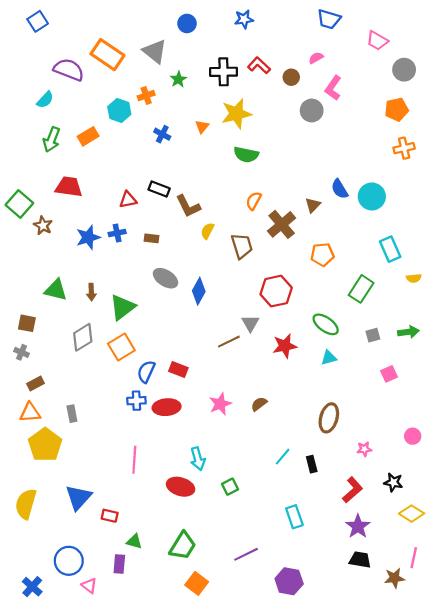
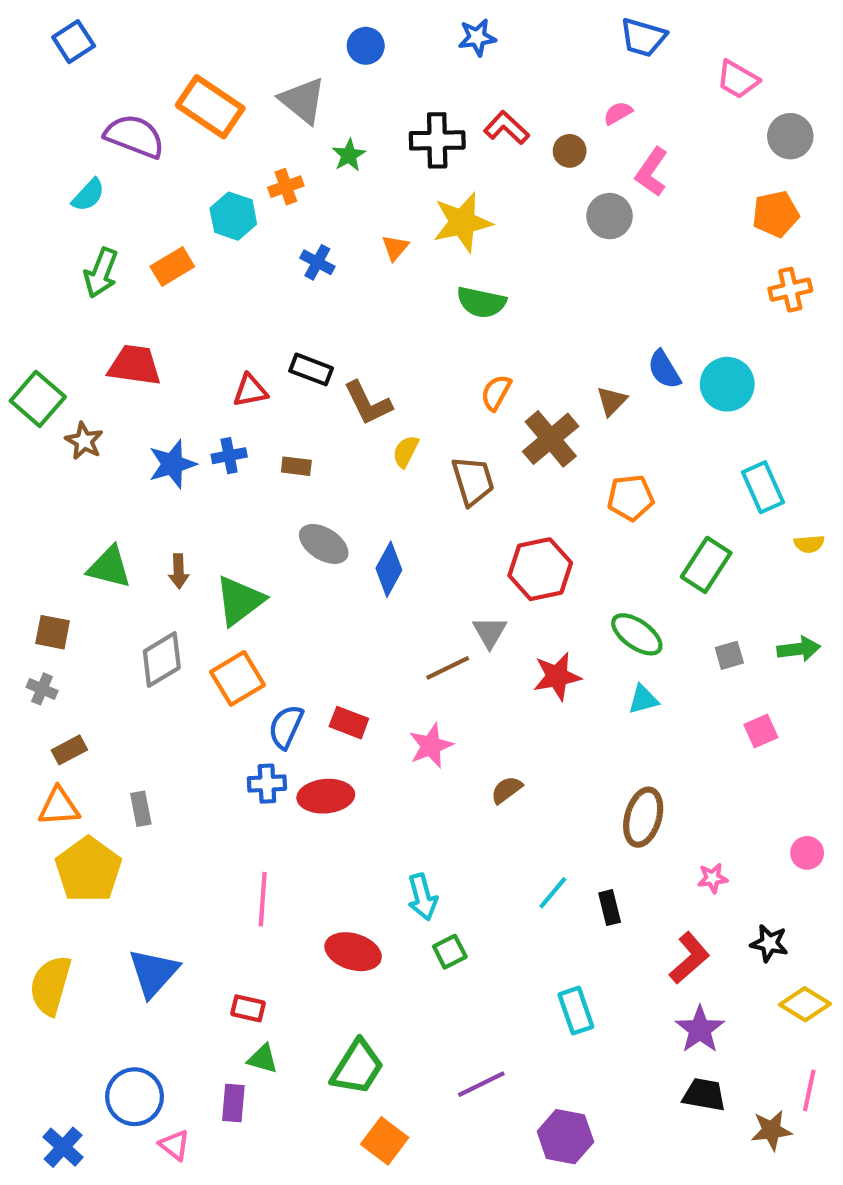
pink star: (220, 404) -> (431, 746), moved
cyan arrow: (198, 459) -> (422, 897), moved
red rectangle: (110, 516) -> (248, 1008), moved

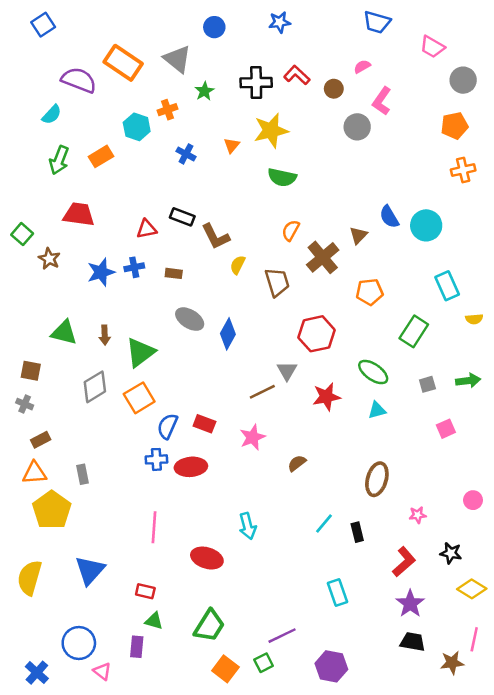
green square: (38, 399) -> (22, 234), size x0.7
green square: (450, 952) -> (264, 663), moved

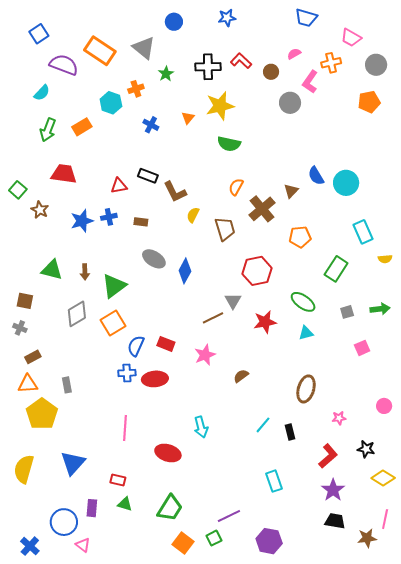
blue square: (43, 25) -> (39, 34), moved
orange cross: (463, 170) -> (331, 63), moved
purple rectangle: (137, 647) -> (92, 508), moved

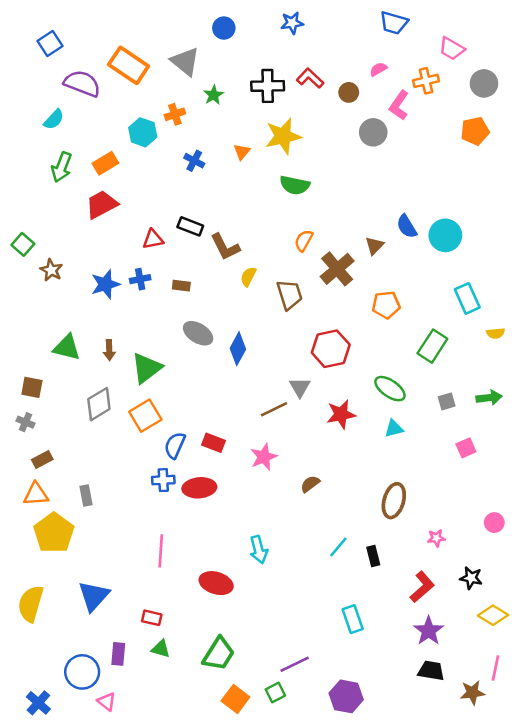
red trapezoid: (64, 174) -> (101, 204), moved, turned -36

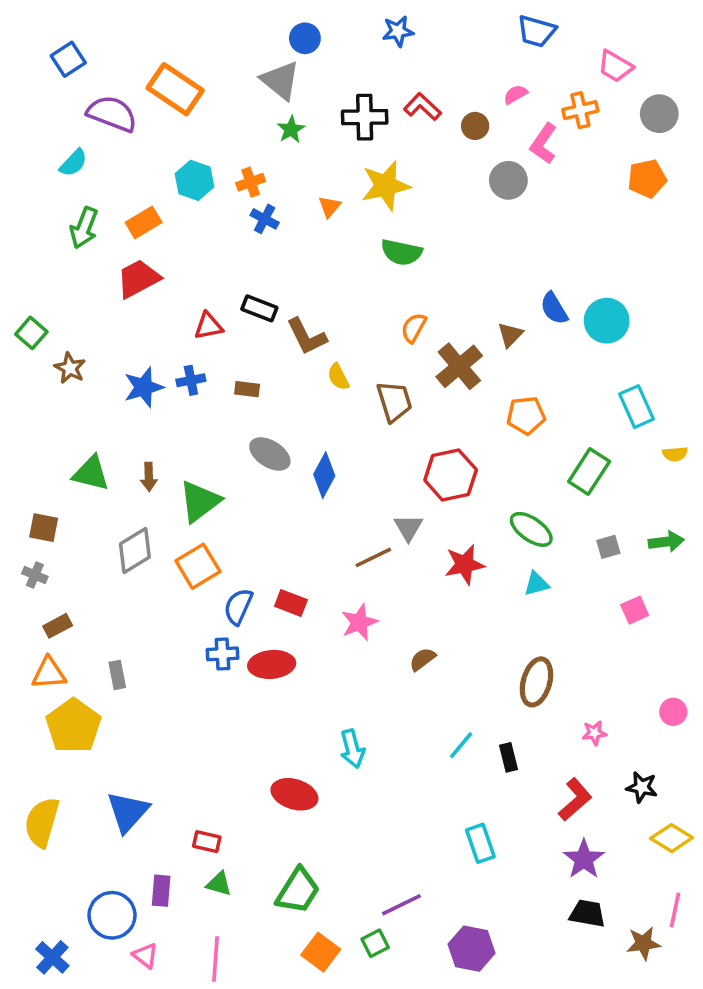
gray triangle: (185, 62) -> (280, 80), moved
orange cross: (175, 114) -> (251, 182), moved
yellow semicircle: (248, 277) -> (338, 377), turned -54
pink line: (161, 551) -> (215, 959), moved

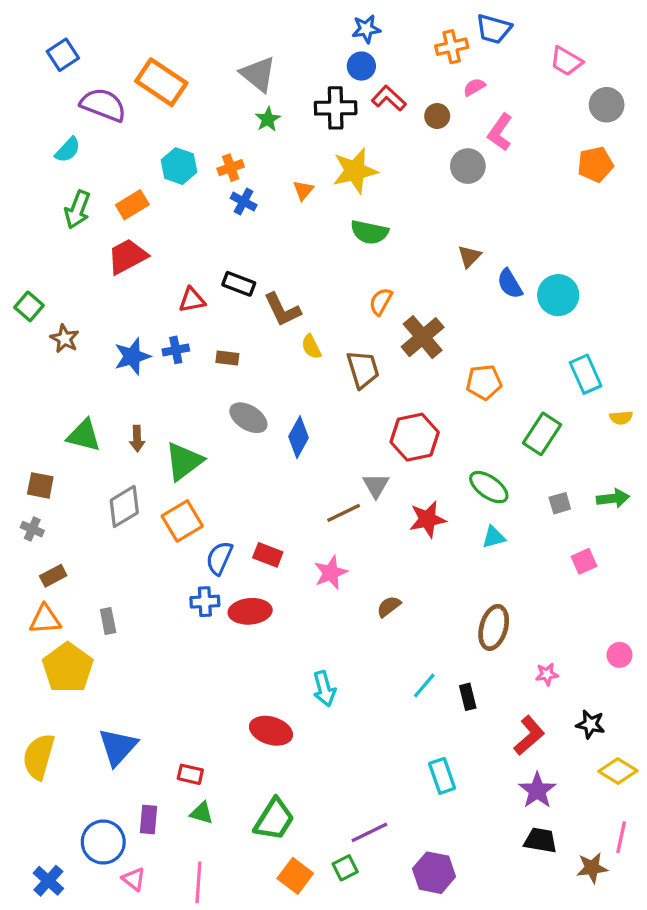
blue circle: (305, 38) -> (361, 66), moved
orange cross: (580, 110) -> (452, 47), moved
brown triangle: (510, 335) -> (469, 256), moved

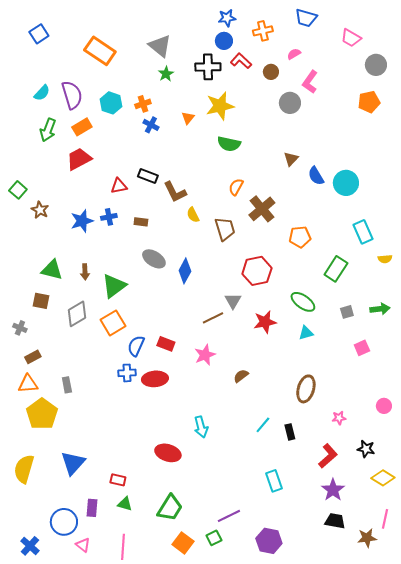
orange cross: (452, 47) -> (263, 31), moved
purple semicircle: (103, 105) -> (72, 95), moved, turned 52
brown square: (40, 485) -> (41, 301), moved

